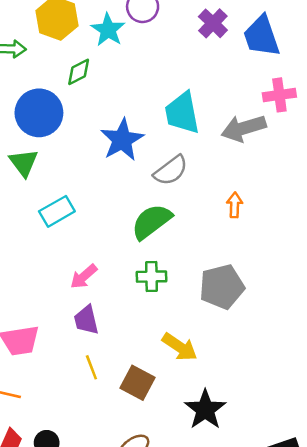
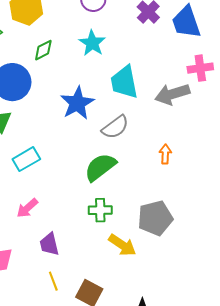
cyan star: (108, 30) -> (92, 43), moved
pink arrow: (84, 277) -> (27, 208), moved
yellow arrow: (180, 347) -> (122, 245), moved

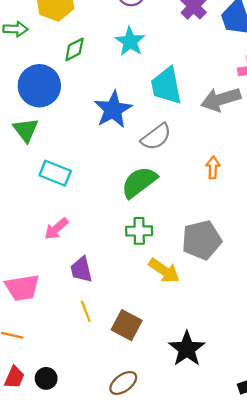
cyan rectangle: (26, 159) -> (55, 173), turned 52

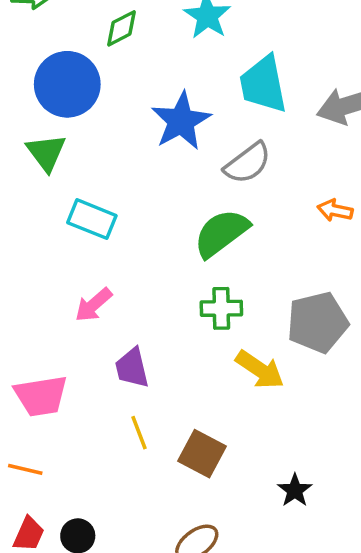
orange arrow: (213, 167) -> (335, 210), turned -80
black star: (187, 349) -> (295, 490), size x0.6

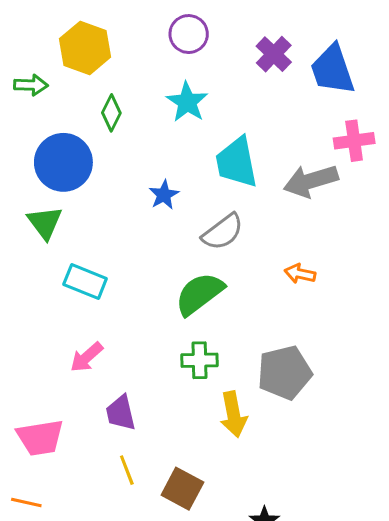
green diamond: (122, 28) -> (111, 113), turned -36
blue star: (181, 121) -> (164, 195), size x0.6
yellow arrow: (260, 370) -> (233, 414), turned 45

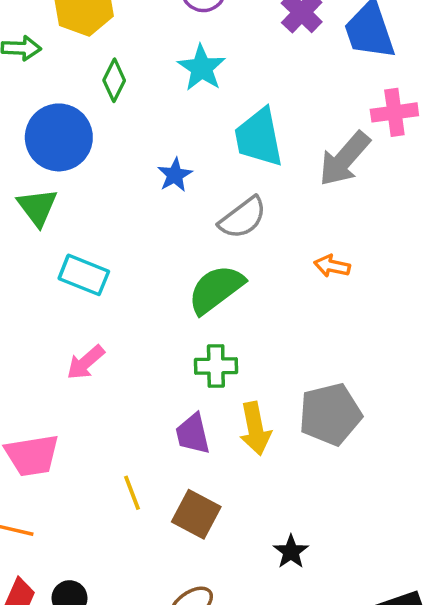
gray arrow: (311, 181) -> (344, 159), turned -32
gray pentagon: (285, 373) -> (330, 414), moved
purple trapezoid: (121, 413) -> (193, 434), moved

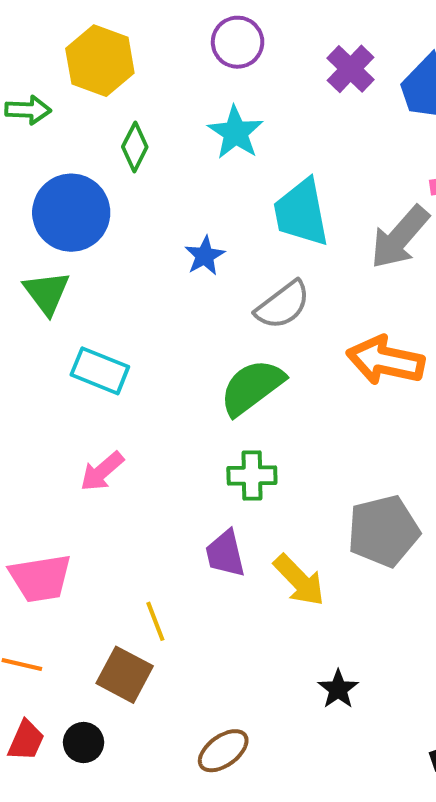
orange arrow: (332, 266) -> (385, 360), size x1.8
yellow arrow: (255, 428) -> (299, 580), moved, turned -33
brown square: (196, 514) -> (125, 675), moved

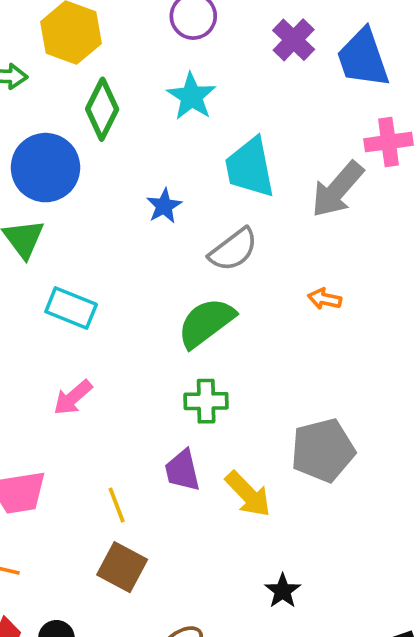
green diamond: (135, 147) -> (102, 109), size x1.4
orange arrow: (385, 360) -> (325, 299), size x0.5
yellow line: (155, 621) -> (117, 505), moved
brown square: (125, 675) -> (122, 567), moved

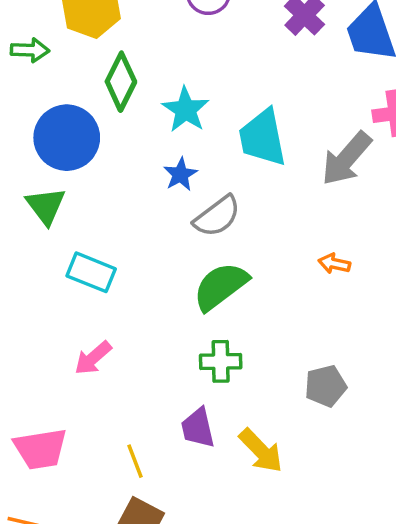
cyan star: (191, 96) -> (186, 110), moved
gray semicircle: (233, 250) -> (217, 216), moved
gray pentagon: (323, 450) -> (326, 386), moved, size x0.7

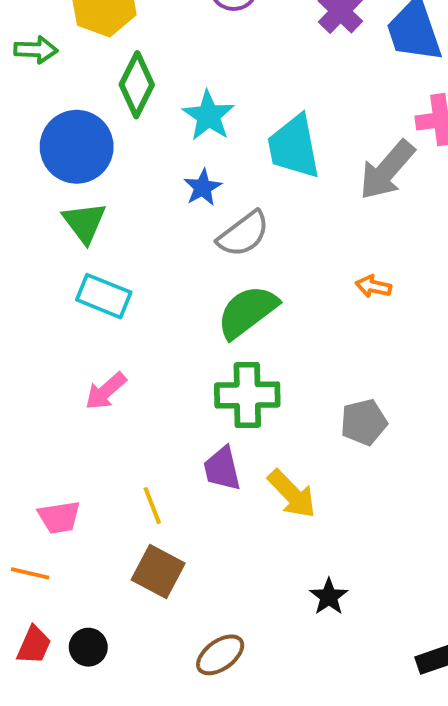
green triangle: (46, 206) -> (84, 222), moved
green cross: (221, 361) -> (247, 395), size x1.4
pink trapezoid: (40, 449) -> (59, 517), moved, size x0.7

